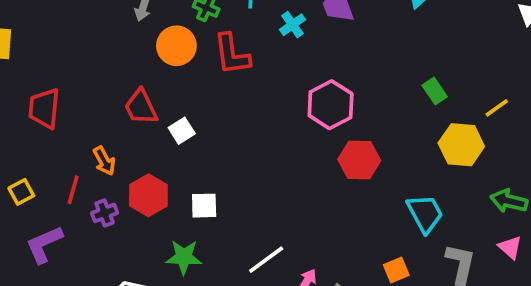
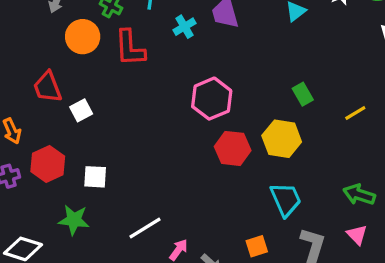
yellow hexagon: (461, 145) -> (282, 139), moved

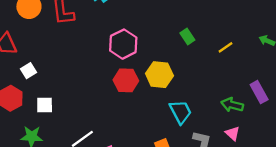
white square: (81, 110) -> (28, 71), moved
yellow hexagon: (282, 139) -> (159, 75), moved
red hexagon: (233, 148) -> (126, 80), moved

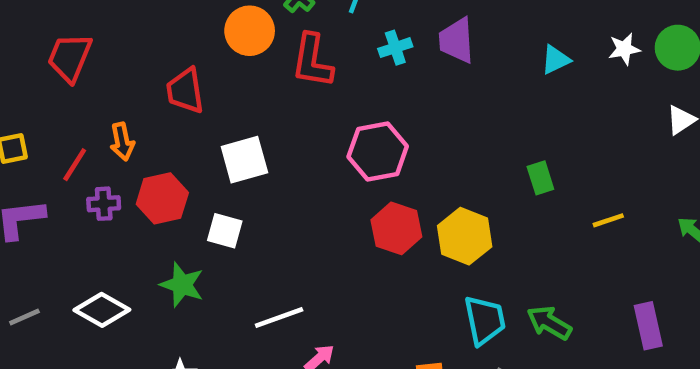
pink hexagon: (123, 44) -> (378, 152), moved
white square: (28, 71) -> (244, 160), moved, size x1.5
green arrow: (232, 105) -> (549, 323), moved

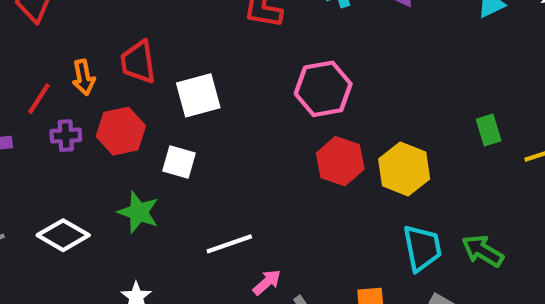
red trapezoid: (185, 91) -> (138, 62), moved
green rectangle: (540, 178) -> (489, 130), moved

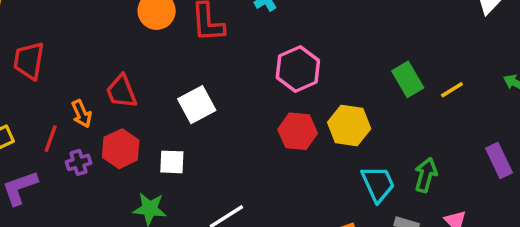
pink hexagon: (323, 89) -> (298, 69), moved
white square: (198, 95) -> (197, 105), moved
green rectangle: (489, 130) -> (408, 79), size x1.4
green arrow: (483, 251) -> (426, 175), turned 88

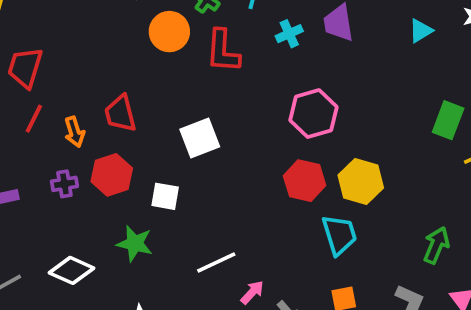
green rectangle: (408, 79) -> (448, 120), moved, turned 44
red line: (51, 139) -> (34, 119), moved
cyan trapezoid: (378, 184) -> (339, 235), moved

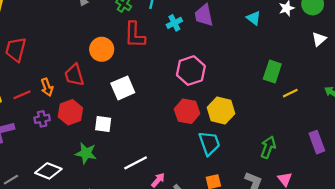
cyan triangle: (421, 31) -> (254, 18), turned -49
orange circle: (169, 32) -> (102, 49), moved
red line: (34, 119) -> (22, 95), moved, turned 42

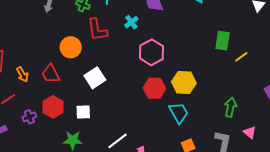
cyan cross: (174, 23) -> (131, 22), moved
orange arrow: (47, 87) -> (22, 74), moved

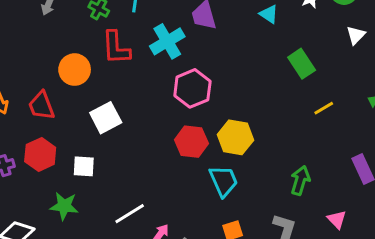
cyan cross: (131, 22) -> (167, 41), size x1.6
green rectangle: (223, 41) -> (302, 64), moved, turned -48
pink triangle: (250, 132) -> (337, 219), moved

